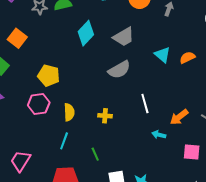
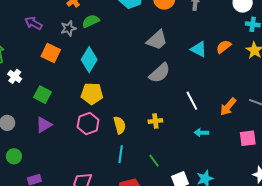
cyan diamond: (86, 33) -> (89, 60), moved
orange square: (17, 38) -> (51, 53), moved
cyan arrow: (159, 135) -> (201, 133), moved

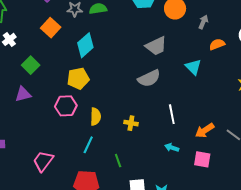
orange semicircle: (224, 47) -> (217, 44), moved
yellow pentagon: (92, 94) -> (78, 78), turned -30
pink square: (248, 138) -> (202, 159), moved

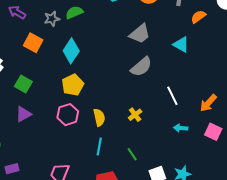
yellow cross: (131, 123) -> (135, 115), turned -32
pink square: (202, 159) -> (213, 132), turned 30

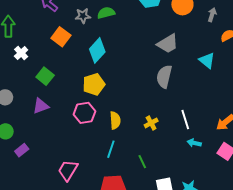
gray semicircle: (141, 67) -> (164, 77), turned 135
white line: (172, 96) -> (185, 120), moved
purple rectangle: (12, 169) -> (22, 150), moved, turned -32

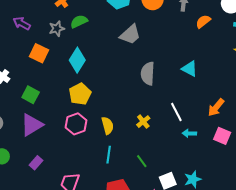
gray trapezoid: (168, 44) -> (130, 35), moved
cyan triangle: (207, 60) -> (190, 69), moved
purple triangle: (41, 106) -> (32, 125), size x1.4
purple rectangle: (22, 150) -> (36, 163), moved

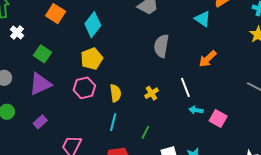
cyan triangle: (190, 69) -> (203, 19), moved
orange arrow: (216, 107) -> (208, 59), moved
pink square: (222, 136) -> (218, 119), moved
green line: (142, 161) -> (145, 132), turned 56

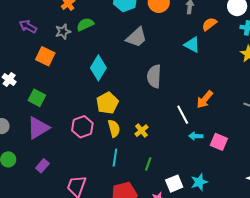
cyan diamond: (93, 25) -> (98, 68), moved
yellow pentagon: (92, 59) -> (107, 103), moved
orange arrow: (208, 59) -> (205, 99), moved
yellow cross: (151, 93) -> (141, 131), moved

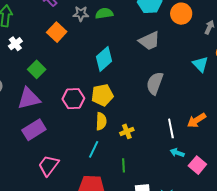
pink hexagon: (82, 127) -> (73, 99), moved
green line: (148, 164) -> (123, 165), turned -40
purple rectangle: (42, 166) -> (34, 130), moved, size x1.6

